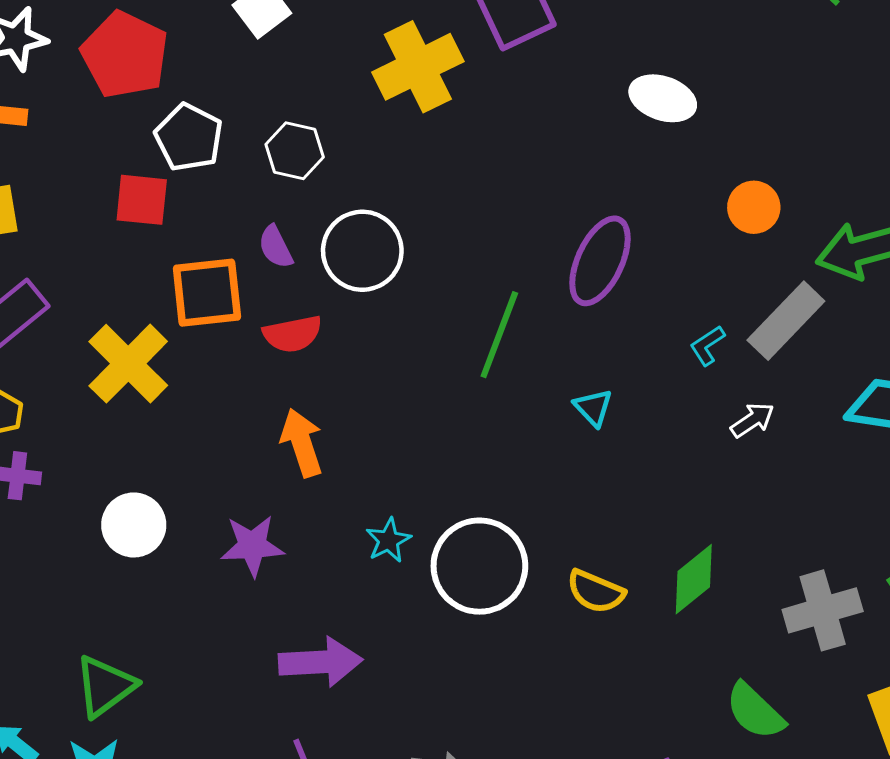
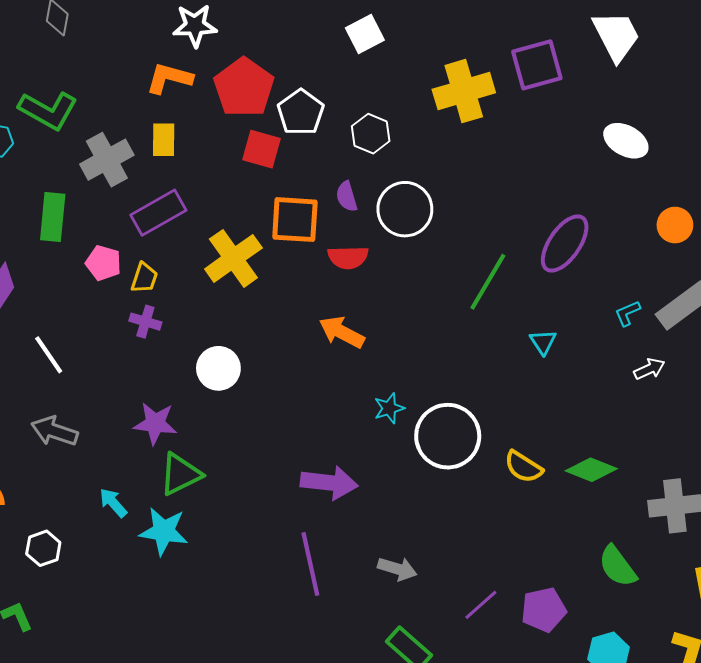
red pentagon: (125, 55) -> (244, 88), moved
orange arrow: (302, 443) -> (342, 332), turned -54
purple star: (252, 546) -> (155, 423), moved
green diamond: (694, 579) -> (591, 470), turned 51

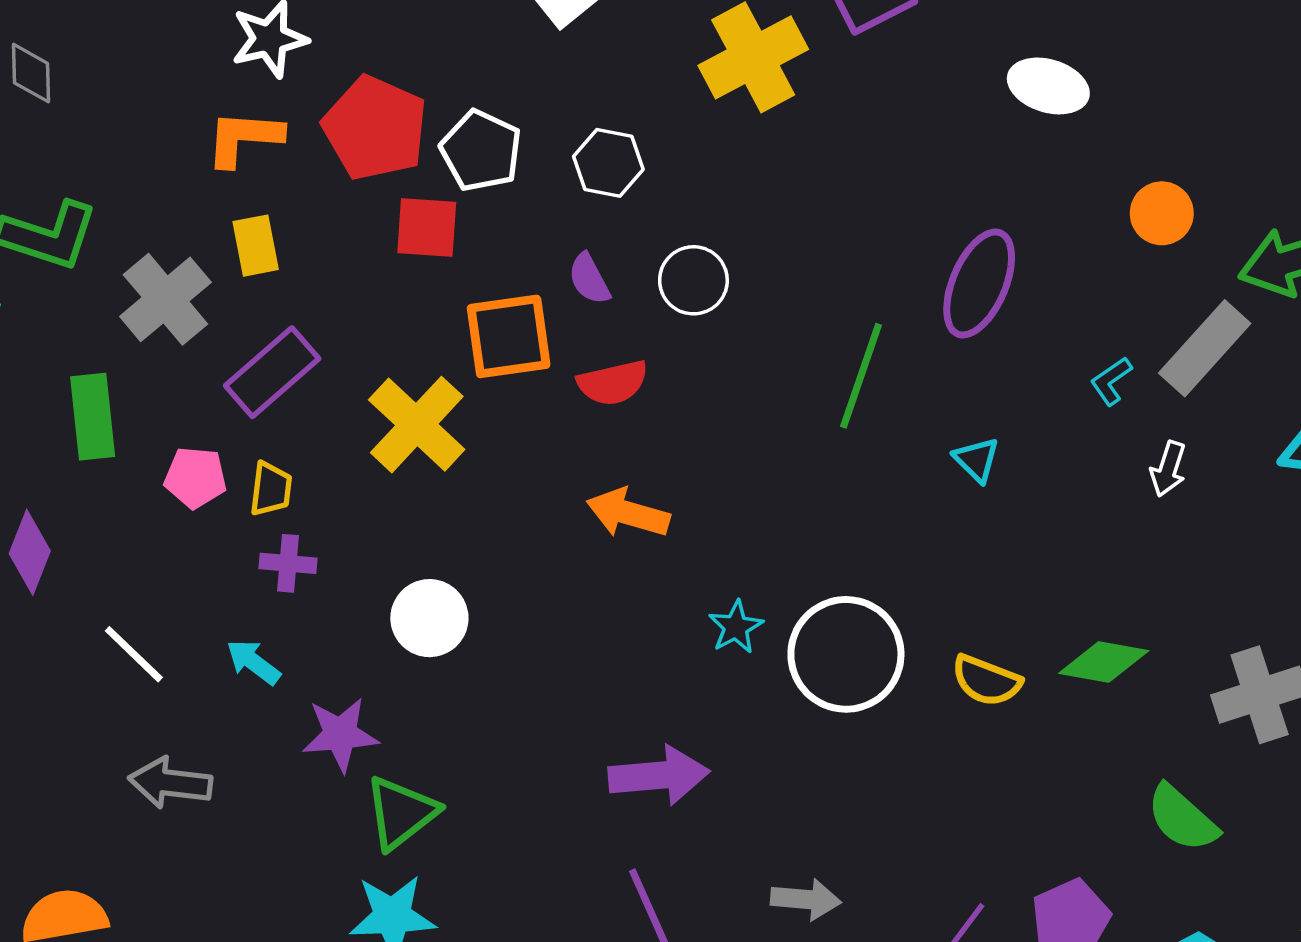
white circle: (405, 209) -> (693, 280), size x0.7
white arrow: (649, 369) -> (1168, 469), turned 144
cyan arrow: (113, 503) -> (253, 662), moved

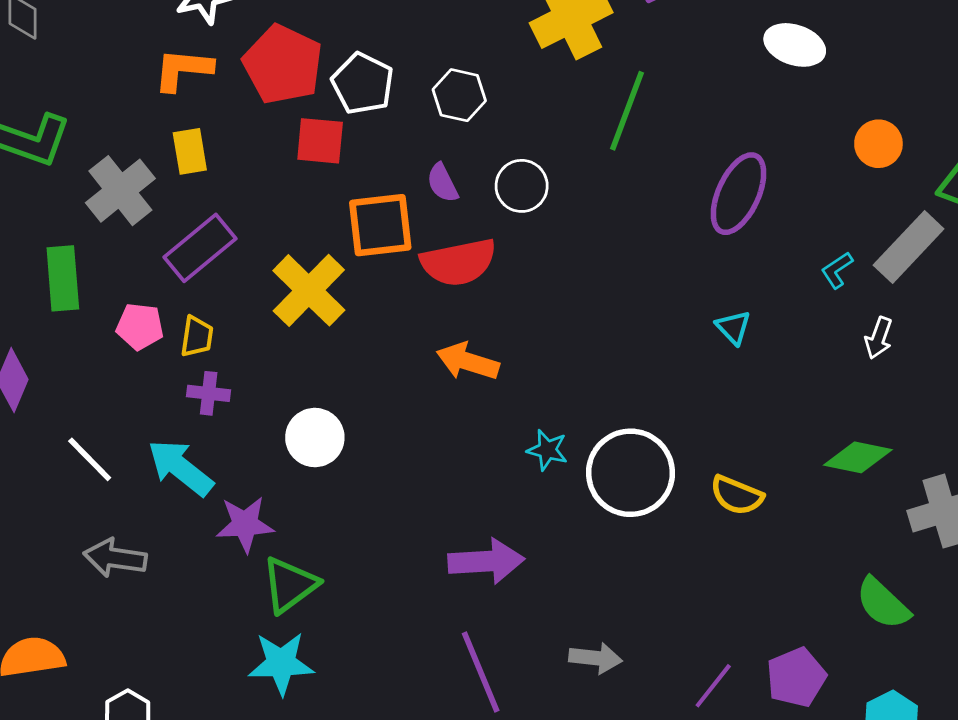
green line: (861, 376) -> (627, 111), moved
red semicircle: (613, 383) -> (458, 262), size x1.4
cyan star: (736, 627) -> (547, 450), turned -30
cyan arrow: (253, 662) -> (180, 468), size x1.6
green diamond: (1104, 662) -> (858, 457), moved

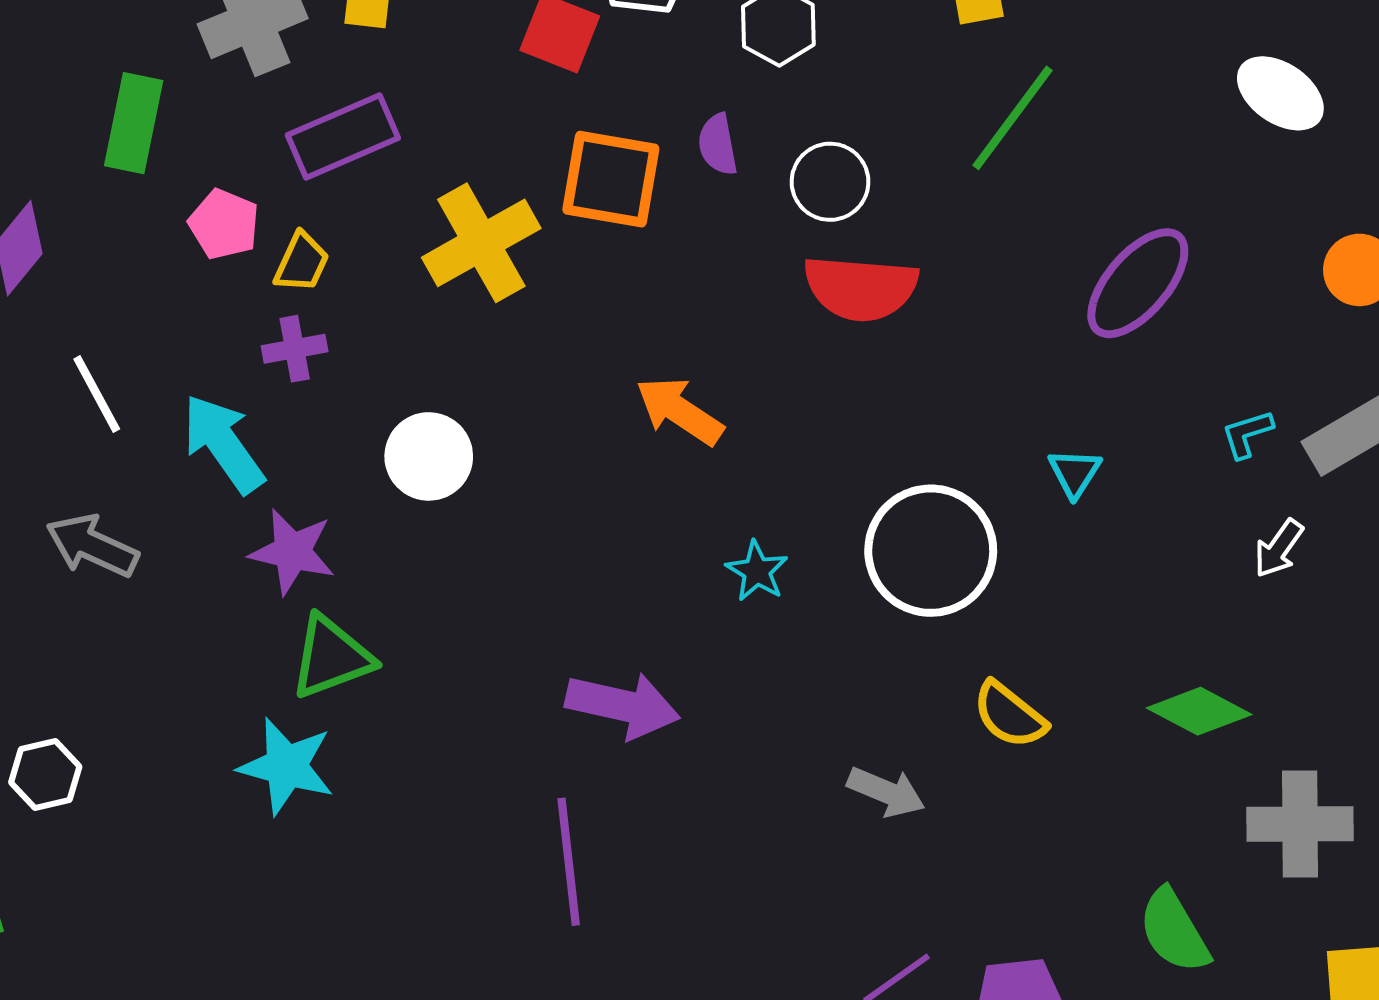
red semicircle: (458, 262) -> (861, 288), moved
purple cross: (209, 393) -> (295, 349), turned -33
white circle: (630, 473) -> (931, 551), moved
gray arrow: (595, 658) -> (886, 792), moved

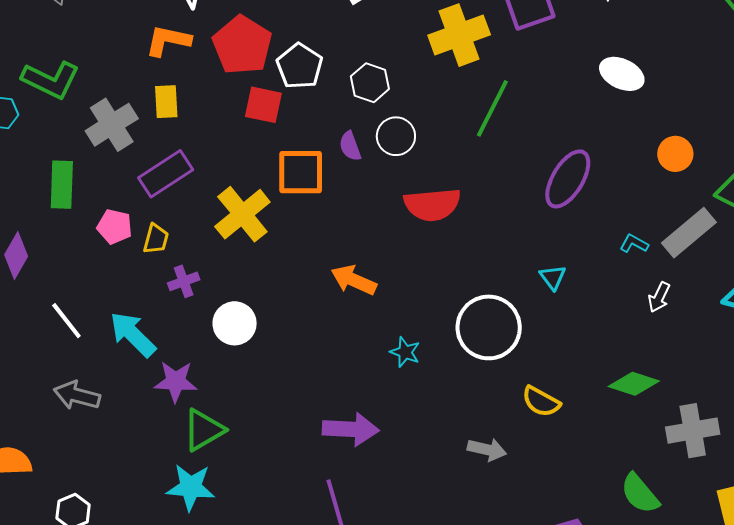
white circle: (830, 182) -> (396, 136), moved
purple cross: (295, 349) -> (184, 281), moved
cyan L-shape: (1247, 434) -> (634, 244), turned 56

